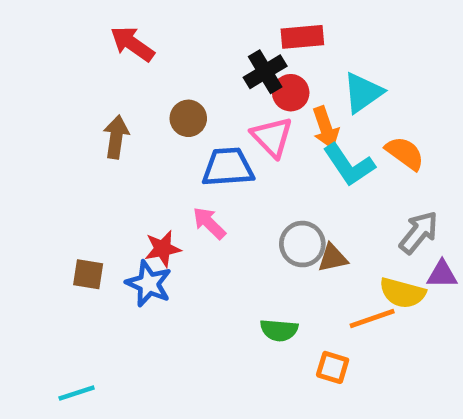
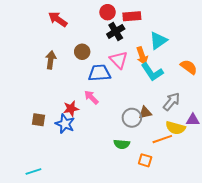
red circle: (291, 93) -> (108, 12), moved
orange semicircle: (405, 153) -> (189, 67), moved
gray arrow: (419, 232) -> (171, 101), moved
gray circle: (302, 244) -> (132, 118), moved

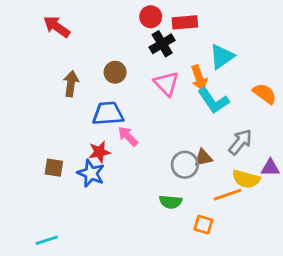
red arrow: (58, 19) -> (57, 27), moved
blue trapezoid: (99, 73) -> (108, 114), moved

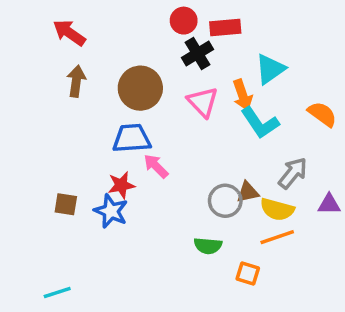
brown circle: (115, 72) -> (140, 88), size x1.6
brown arrow: (71, 84) -> (76, 81), moved
yellow semicircle: (246, 179) -> (277, 209), moved

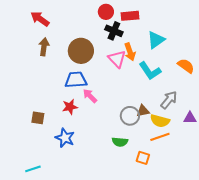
black cross: (197, 53) -> (114, 31), turned -36
orange arrow: (243, 95) -> (130, 52), moved
blue star: (111, 211) -> (65, 138), moved

